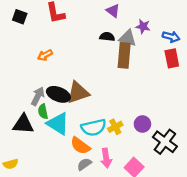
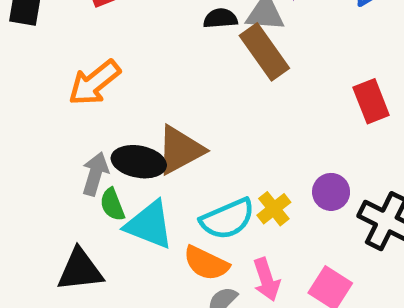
orange arrow: (45, 55) -> (94, 83), size x1.6
brown rectangle: (124, 55) -> (264, 52), turned -30
red rectangle: (172, 58) -> (371, 101), moved
black triangle: (23, 124) -> (80, 270), moved

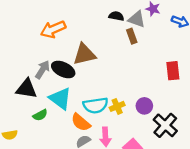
brown rectangle: (264, 52) -> (132, 36), size x0.6
brown triangle: (180, 150) -> (84, 54), moved
green semicircle: (112, 205) -> (40, 115), moved, turned -112
black triangle: (80, 270) -> (26, 89), moved

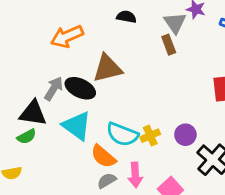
black semicircle: (116, 16) -> (126, 17), moved
gray triangle: (137, 19) -> (175, 23), turned 36
cyan semicircle: (95, 105) -> (122, 134), turned 30
green semicircle: (40, 115) -> (27, 137), moved

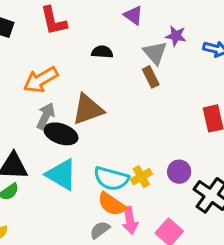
gray arrow: (54, 89) -> (46, 116), moved
orange semicircle: (103, 156) -> (112, 204), moved

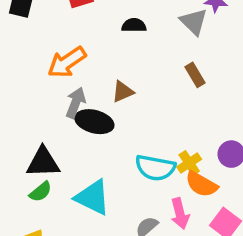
brown rectangle: (151, 77) -> (195, 75), moved
brown triangle: (88, 109) -> (123, 92), size x0.6
cyan triangle: (61, 175) -> (93, 197), moved
orange semicircle: (112, 204) -> (201, 184), moved

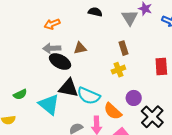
orange arrow: (67, 62) -> (52, 24), size x0.7
gray arrow: (76, 103) -> (52, 48), turned -126
black triangle: (43, 162) -> (68, 88), moved
yellow cross: (189, 163) -> (118, 70), moved

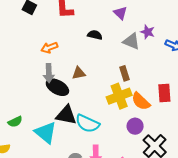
gray triangle: (130, 18) -> (131, 41), turned -36
gray arrow: (52, 48) -> (49, 73), turned -90
yellow cross: (118, 70) -> (119, 96), size x1.6
orange semicircle: (113, 111) -> (141, 101), moved

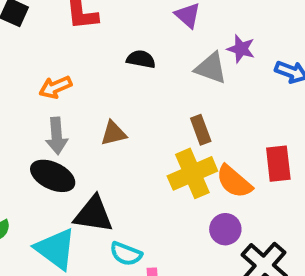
black ellipse: (57, 87) -> (53, 176), moved
cyan semicircle: (87, 124) -> (126, 254), moved, size x0.7

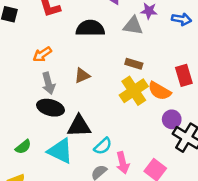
black semicircle: (141, 59) -> (90, 28), size x1.6
brown rectangle: (201, 130) -> (134, 64), turned -42
purple circle: (225, 229) -> (172, 119), moved
cyan semicircle: (126, 254) -> (103, 146), turned -54

